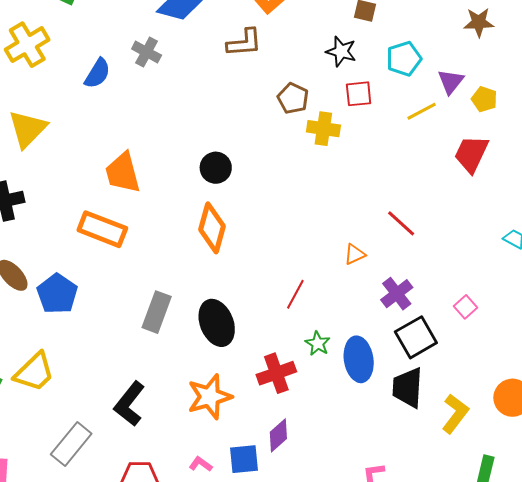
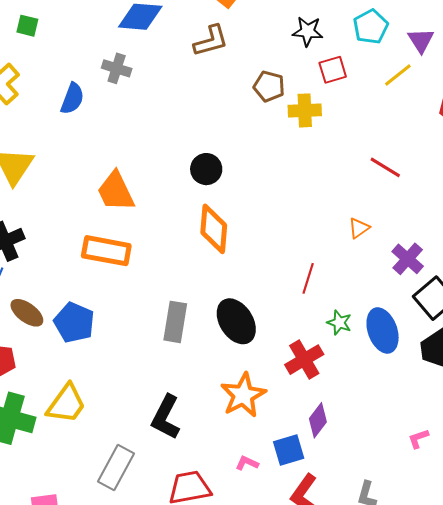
red line: (401, 223) -> (385, 167), moved

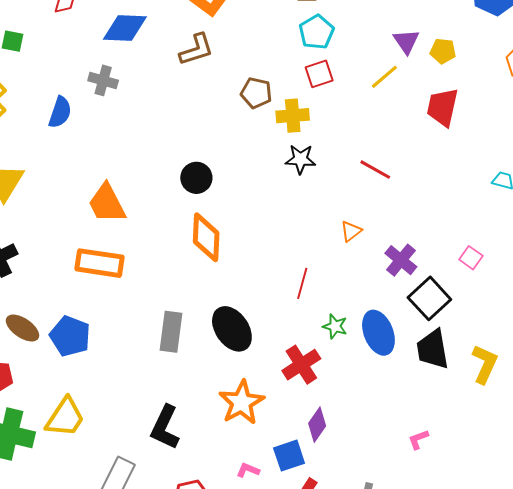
cyan pentagon: (371, 27) -> (316, 32), moved
black star: (308, 31) -> (300, 159), moved

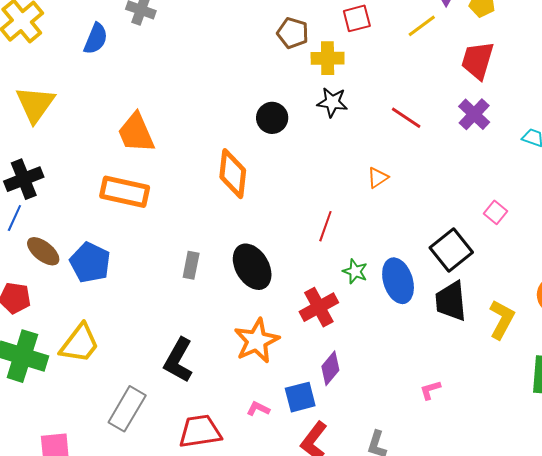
black circle: (196, 178) -> (272, 118), moved
purple cross: (401, 260) -> (474, 114), moved
gray rectangle: (171, 332) -> (191, 265), size x0.7

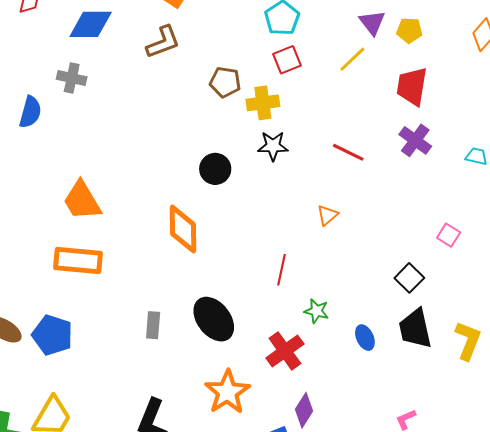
black square: (451, 250) -> (409, 278), size x0.7
blue ellipse: (398, 281) -> (365, 338), moved, size x0.6

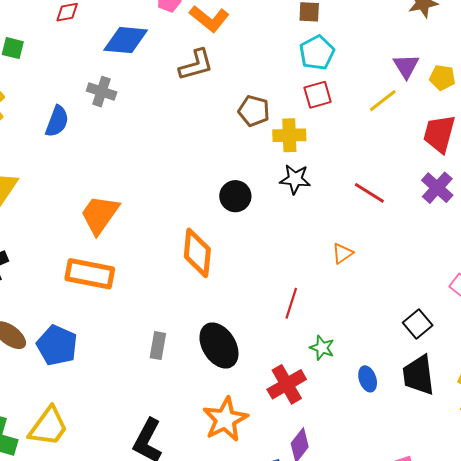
orange trapezoid: (82, 201) -> (100, 215), turned 60

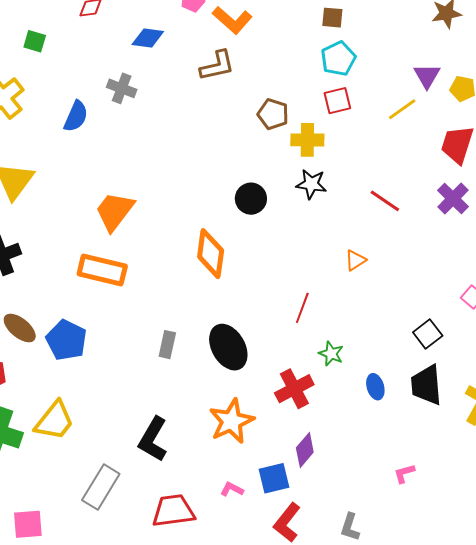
blue diamond: (126, 40) -> (148, 38), size x0.7

